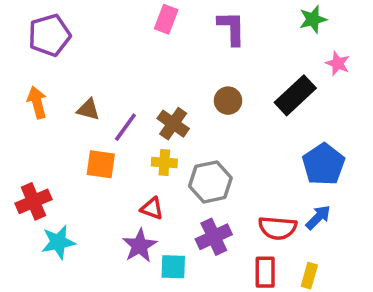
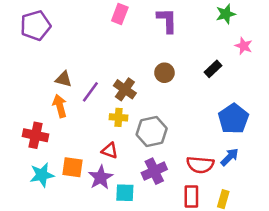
black rectangle: (295, 95) -> (213, 69), size x0.6
orange arrow: (37, 102) -> (60, 106), moved
orange square: (101, 164) -> (73, 167), moved
red cross: (33, 201) -> (36, 135), moved, turned 35

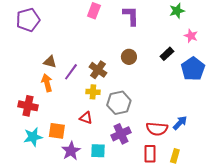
blue pentagon: (233, 119) -> (193, 69), moved
purple star: (101, 177) -> (71, 151), moved

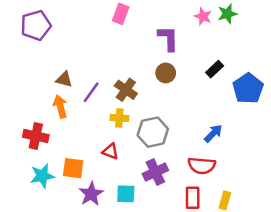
purple L-shape: (131, 16) -> (168, 38), moved
pink star: (191, 36) -> (203, 16), moved
blue arrow: (180, 123) -> (213, 133), moved

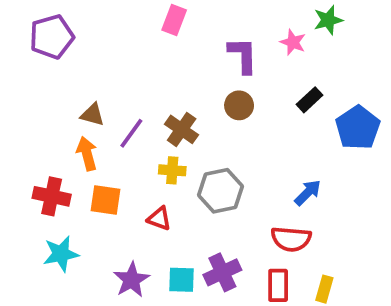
pink star: (203, 16) -> (293, 42), moved
orange square: (73, 168) -> (105, 200), moved
purple cross: (155, 172) -> (222, 272), moved

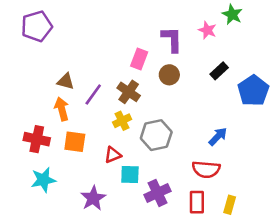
pink rectangle: (174, 20) -> (139, 59), moved
green star: (328, 20) -> (232, 14), turned -30
yellow cross: (172, 170) -> (122, 121), turned -30
red triangle: (159, 219) -> (113, 155), turned -42
cyan square: (182, 280) -> (130, 175), moved

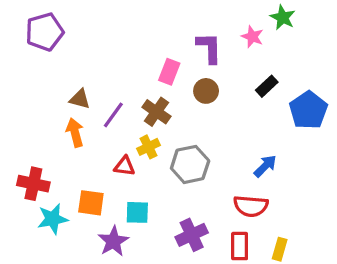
red cross: (37, 139) -> (33, 184), moved
orange square: (75, 142) -> (91, 203), moved
red triangle: (113, 155) -> (124, 166), moved, turned 30
cyan square: (130, 175) -> (137, 212), moved

